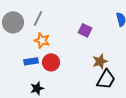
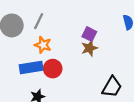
blue rectangle: (31, 61) -> (31, 67), size x1.5
brown star: (100, 61) -> (89, 48), moved

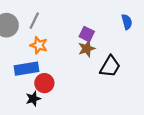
red circle: (53, 69) -> (44, 83), moved
black trapezoid: (112, 87) -> (110, 66), moved

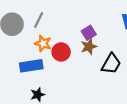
purple square: (87, 34) -> (89, 33), turned 32
red circle: (44, 83) -> (61, 52), moved

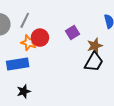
brown star: (89, 47) -> (95, 46), moved
red circle: (61, 52) -> (40, 38), moved

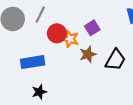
orange star: (29, 43) -> (70, 39), moved
brown star: (95, 46) -> (88, 54), moved

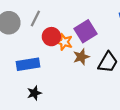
purple square: (92, 28) -> (86, 31), size x1.5

